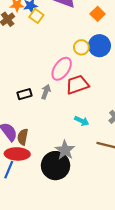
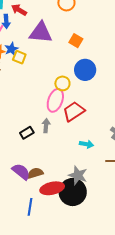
yellow circle: (81, 47) -> (62, 83), moved
brown semicircle: (23, 137) -> (35, 173), turned 77
red ellipse: (17, 154) -> (52, 188), moved

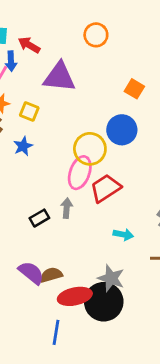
orange square: (76, 41) -> (134, 89), moved
blue star: (11, 49) -> (23, 146), moved
yellow circle: (62, 83) -> (90, 149), size x1.5
blue line: (30, 207) -> (56, 332), moved

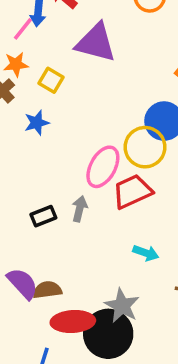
yellow circle: (90, 149) -> (145, 147), moved

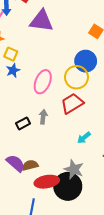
yellow square: (51, 80) -> (11, 54), moved
pink ellipse: (103, 167) -> (43, 82), moved
cyan arrow: (146, 253) -> (84, 138), turned 128

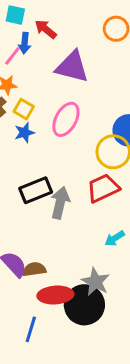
pink ellipse: (43, 82) -> (66, 119), moved
gray arrow: (43, 117) -> (60, 203), size x1.5
black rectangle: (23, 123) -> (36, 190), moved, size x1.5

